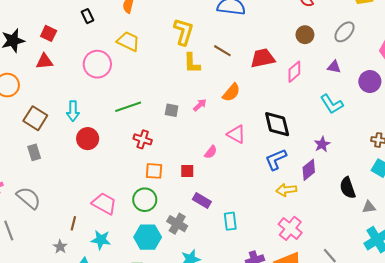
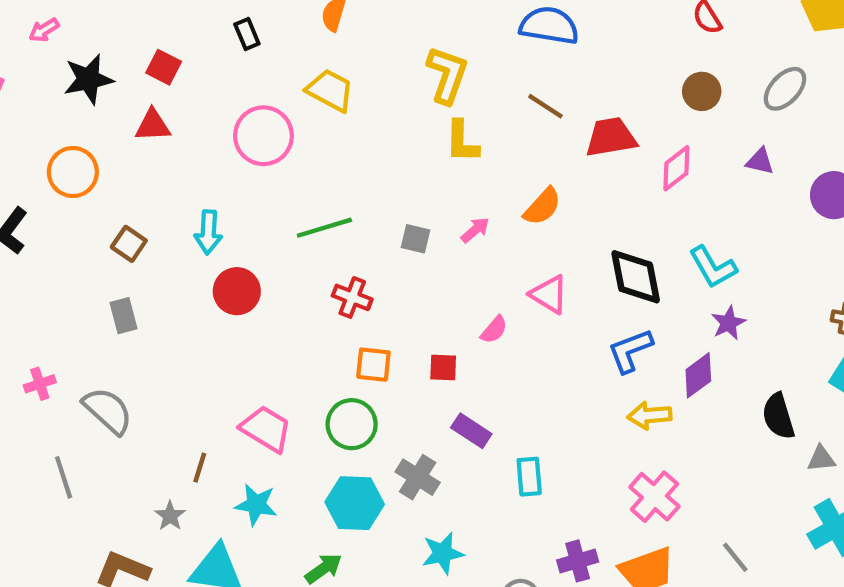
brown line: (222, 51) -> (545, 106), moved
cyan L-shape: (332, 104) -> (713, 267), moved
brown square: (35, 118) -> (129, 244), size x0.7

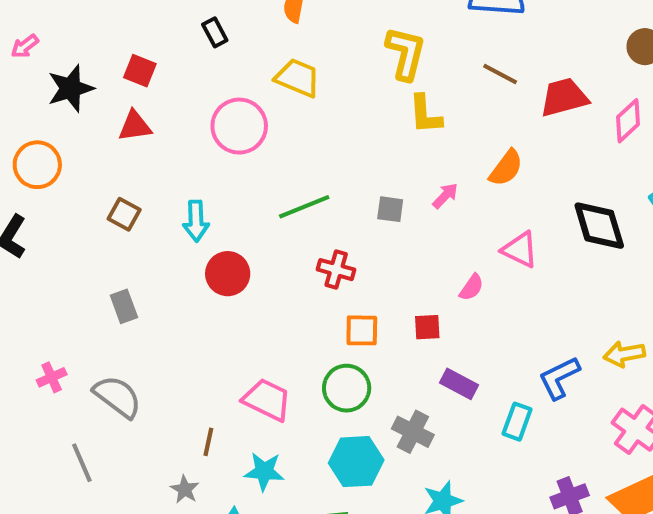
orange circle: (73, 172) -> (37, 165), moved
brown square: (129, 244) -> (124, 214), moved
blue L-shape: (630, 351) -> (559, 378), moved
cyan rectangle: (529, 477) -> (517, 422), turned 30

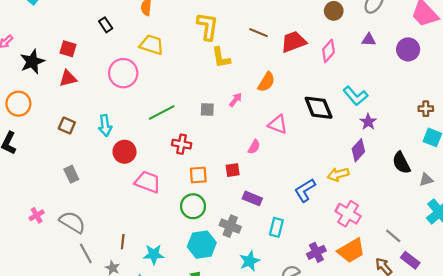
pink trapezoid: (267, 400) -> (148, 182), moved
cyan rectangle: (517, 422) -> (276, 227), moved
gray line: (82, 463) -> (86, 253), moved

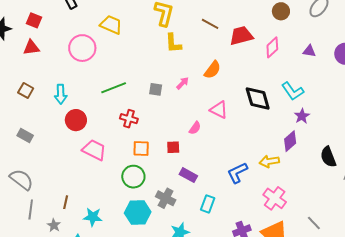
purple triangle: (369, 40) -> (309, 51), moved
gray rectangle: (71, 174) -> (25, 136), turned -42
gray line: (86, 253) -> (31, 209), turned 30

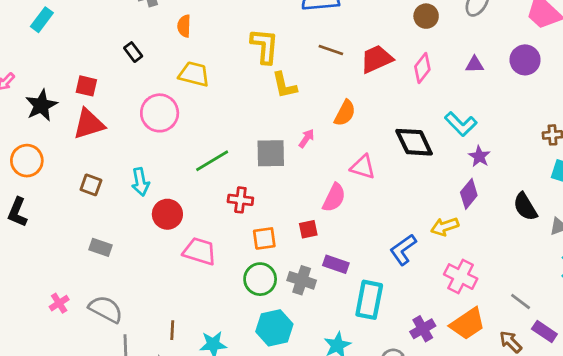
red triangle: (31, 47) -> (89, 124), size x1.4
gray square: (156, 89) -> (271, 153), size x1.6
pink semicircle: (195, 128) -> (334, 198), size x1.5
gray cross: (166, 198) -> (302, 280), moved
cyan rectangle: (208, 204) -> (369, 300), size x1.5

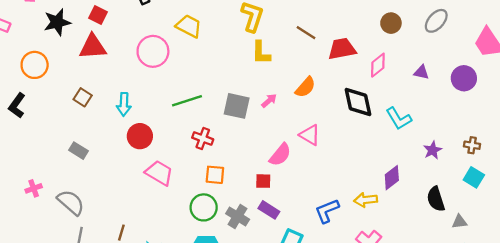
black diamond: (414, 142) -> (358, 102), moved
purple star: (479, 156) -> (433, 150), moved
red square: (308, 229) -> (263, 181), moved

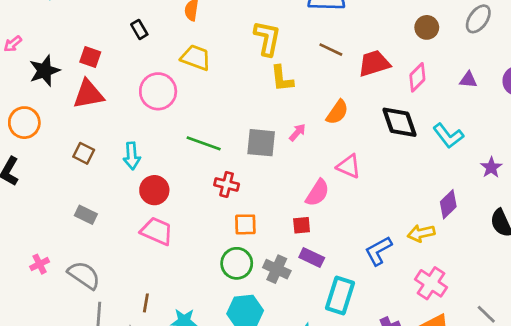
green line: (187, 101) -> (204, 143), turned 44
pink trapezoid: (159, 173) -> (157, 231), moved

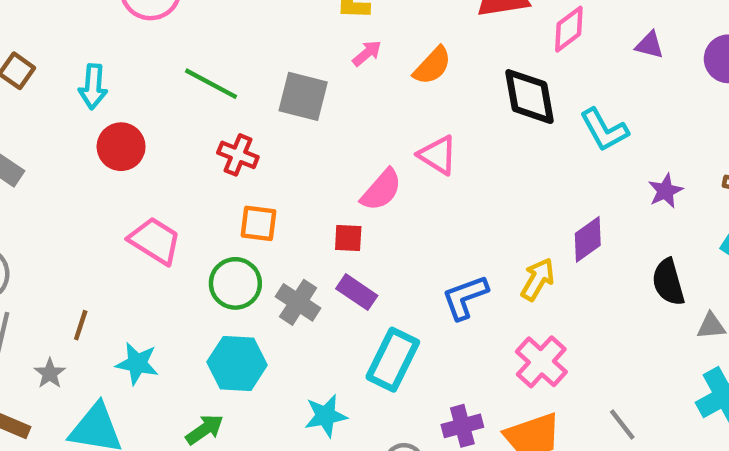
pink arrow: (297, 132) -> (367, 53), moved
pink trapezoid: (157, 231) -> (155, 241), moved
yellow arrow: (421, 233) -> (538, 279), turned 124

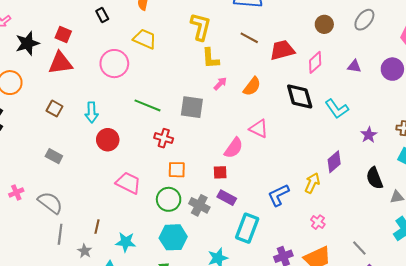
pink cross: (541, 362) -> (318, 222), size x0.6

